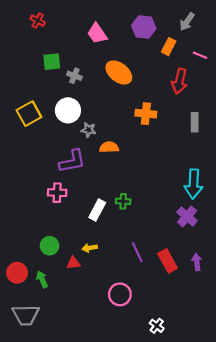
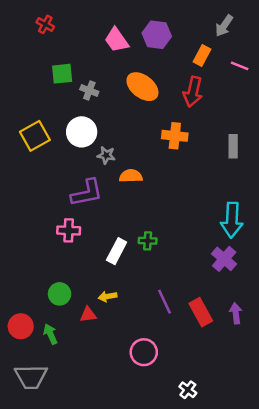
purple hexagon: (144, 27) -> (157, 35), moved
red arrow: (179, 81) -> (193, 92), moved

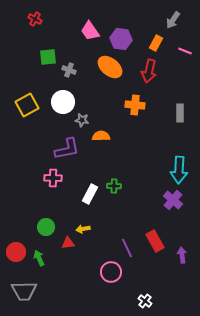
purple hexagon: (157, 35) -> (121, 39), moved
purple line: (164, 302) -> (127, 248), moved
purple arrow: (236, 313) -> (182, 255), moved

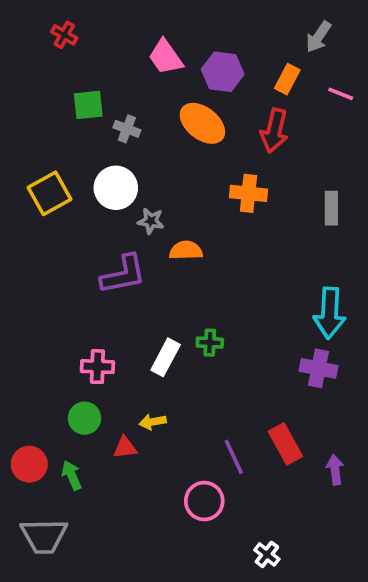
pink cross: (53, 178) -> (97, 367), moved
purple cross: (173, 200) -> (319, 368), turned -30

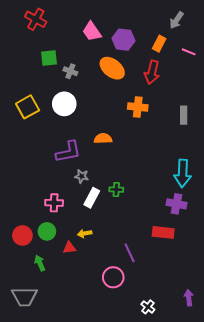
red cross: (64, 35) -> (36, 19), size x1.5
gray star: (151, 221) -> (82, 176), moved
red rectangle: (285, 444) -> (163, 232), moved, turned -55
red circle: (29, 464) -> (22, 235), moved
purple arrow: (335, 470) -> (189, 298), moved

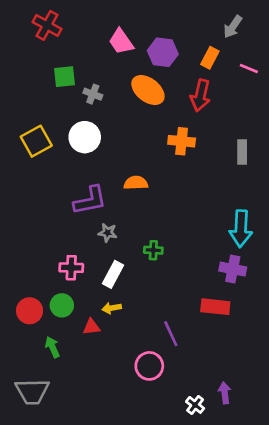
white rectangle: (92, 198) -> (113, 274), moved
purple arrow: (189, 298) -> (225, 393), moved

